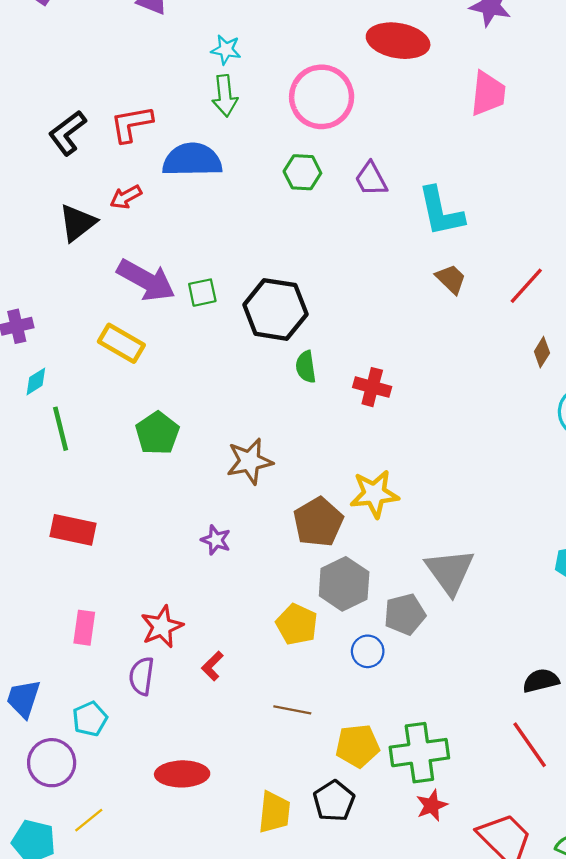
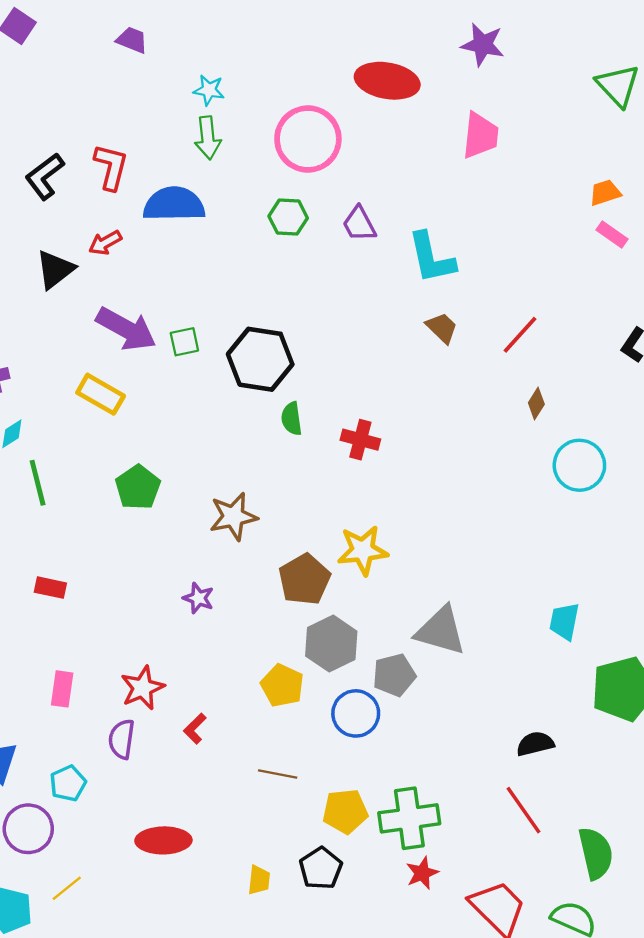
red L-shape: (131, 124) -> (111, 167), turned 114
red rectangle: (73, 530) -> (50, 588), size x0.7
gray triangle: (450, 571) -> (441, 631), turned -38
blue circle: (368, 651) -> (356, 713), size x1.4
yellow trapezoid: (274, 812) -> (259, 880), size x0.7

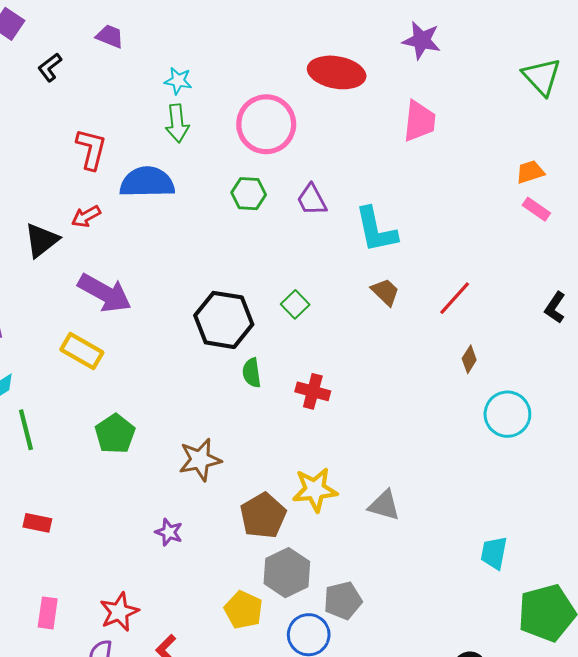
black L-shape: (45, 176) -> (50, 67), moved, size x0.7
green square: (184, 342) -> (295, 304), moved, turned -32
gray triangle: (441, 631) -> (384, 505), moved, size x0.7

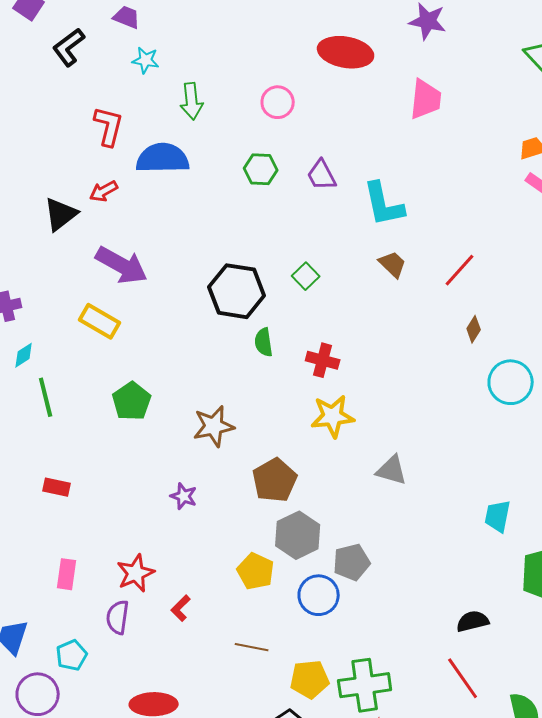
black L-shape: (50, 67) -> (69, 47), size x1.4
cyan star: (178, 81) -> (146, 60), moved
pink circle: (266, 124) -> (278, 102), size x0.6
yellow star: (315, 490) -> (333, 416), moved

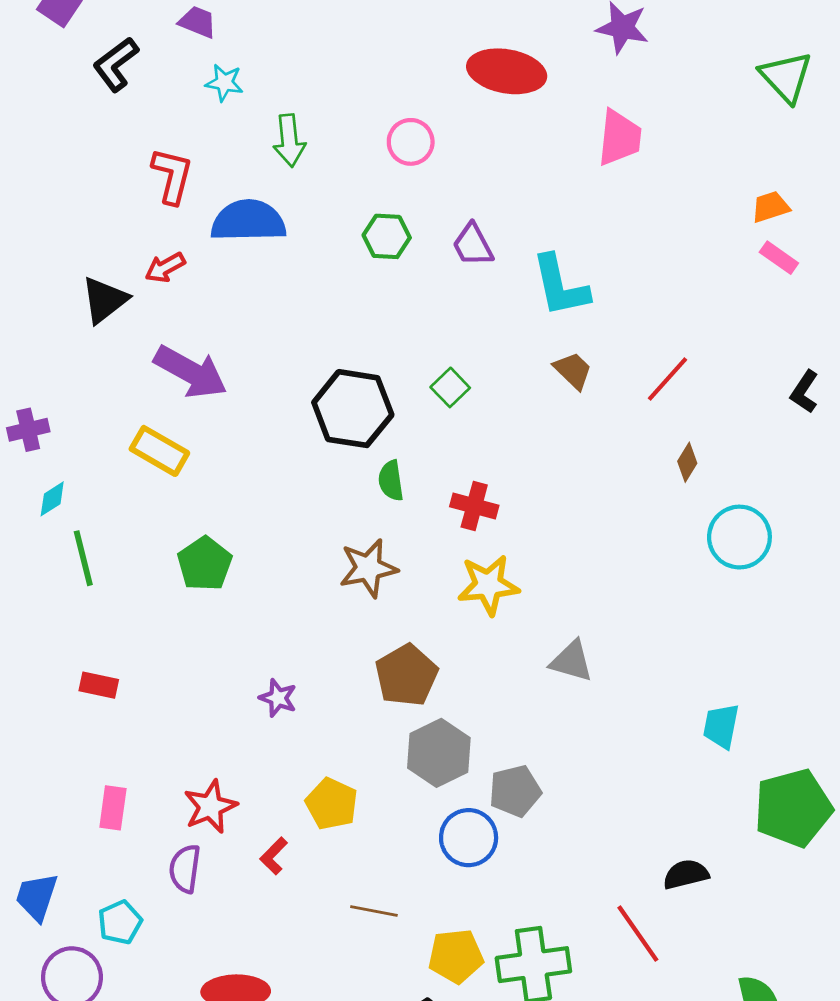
brown star: (214, 426) -> (368, 568), moved
yellow pentagon: (256, 571) -> (332, 804), moved
red line: (463, 678) -> (638, 934), moved

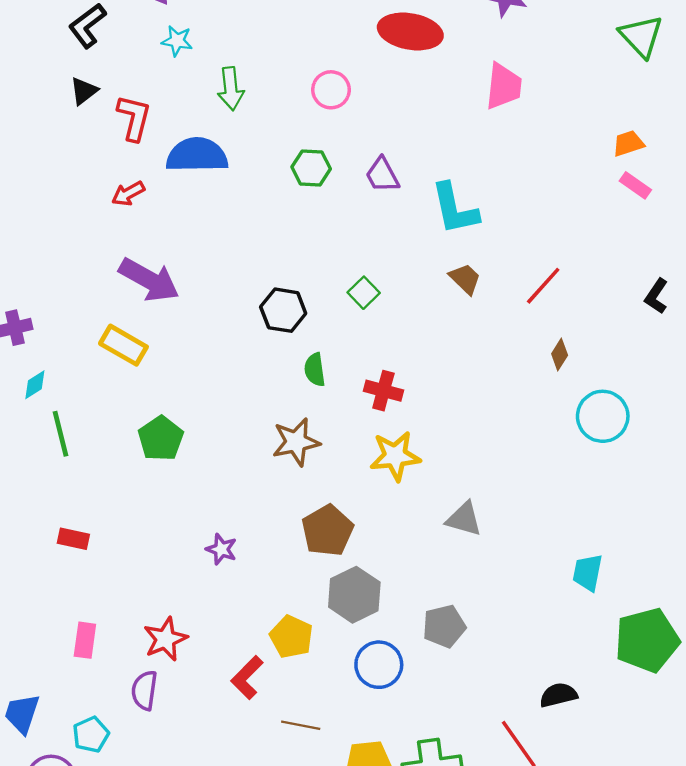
black triangle: (104, 300) -> (84, 91), moved, size x0.7
black hexagon: (353, 409) -> (283, 310), size x0.7
gray pentagon: (515, 791) -> (444, 626), moved
yellow pentagon: (332, 804) -> (291, 637), moved
red L-shape: (274, 856) -> (247, 678), moved, size x1.4

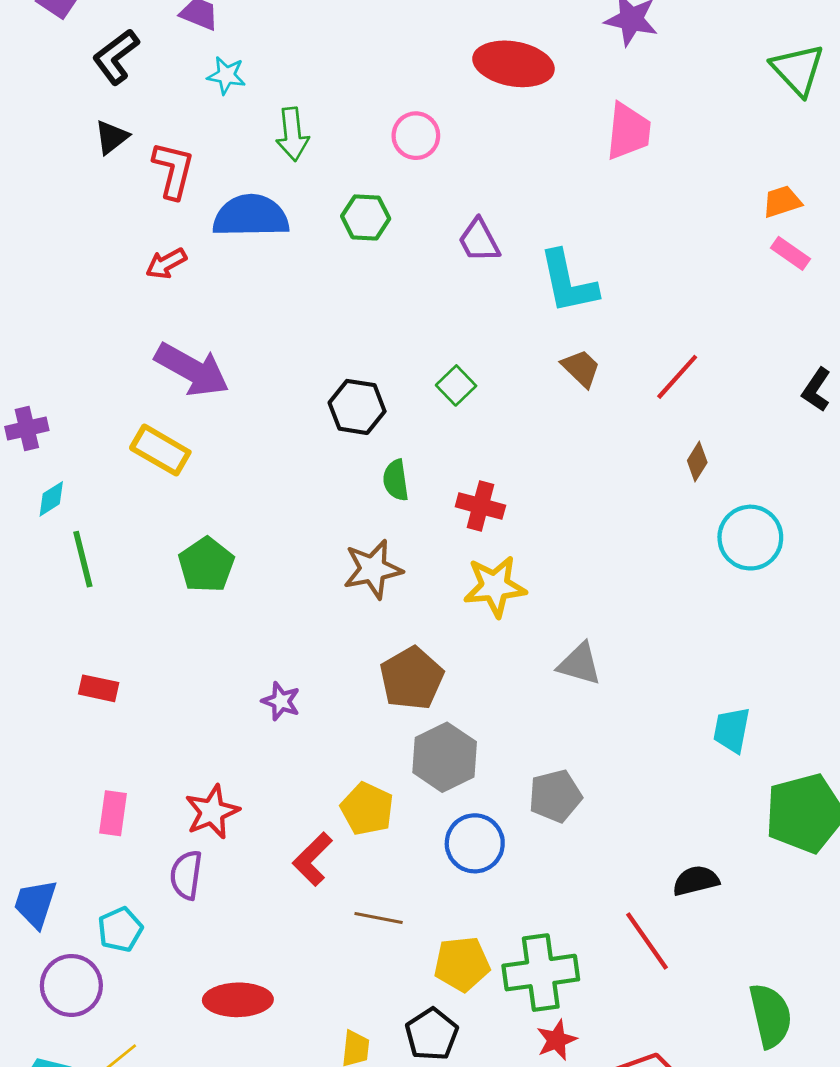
green hexagon: (311, 168) -> (366, 217), moved

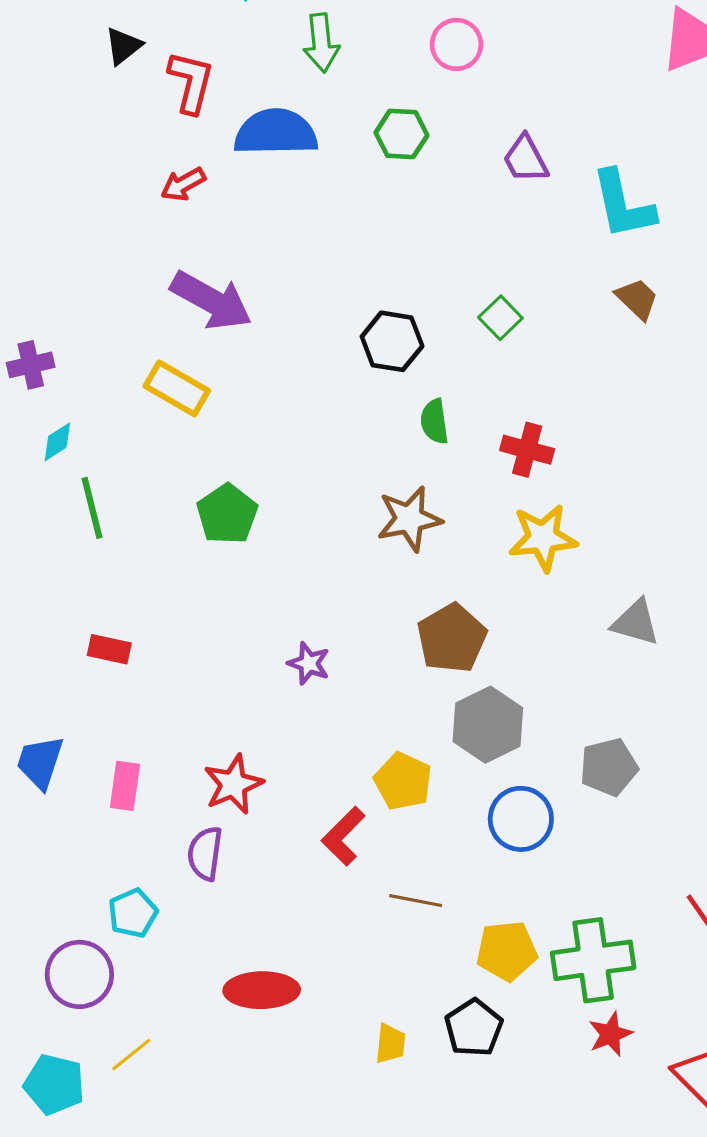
blue trapezoid: (35, 904) -> (40, 762), moved

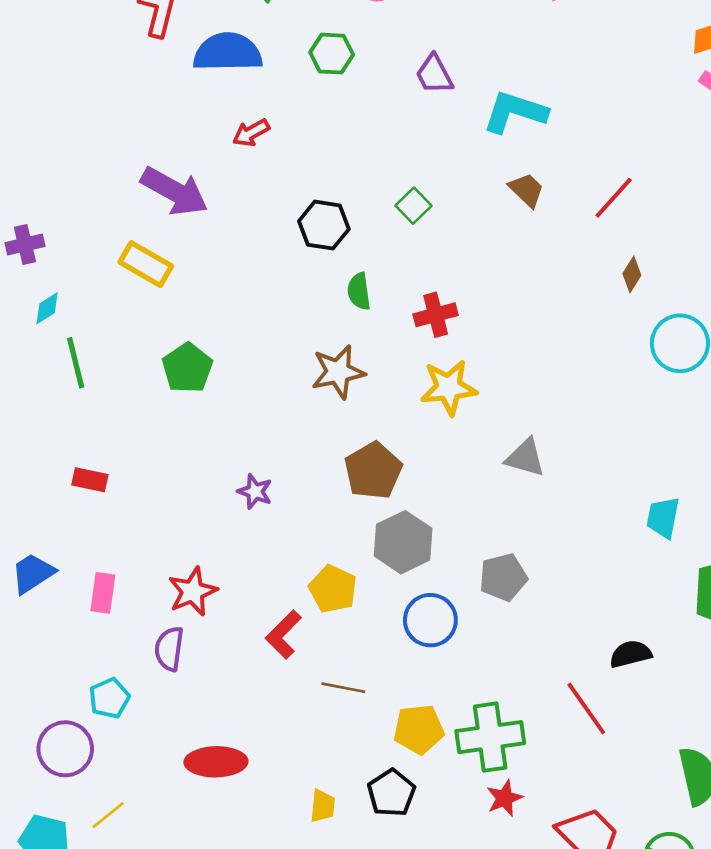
red arrow: (183, 184) -> (251, 133), moved
cyan L-shape: (623, 205) -> (515, 112), turned 120
red cross: (527, 450) -> (436, 315), turned -30
blue trapezoid: (40, 762) -> (33, 573), turned 39

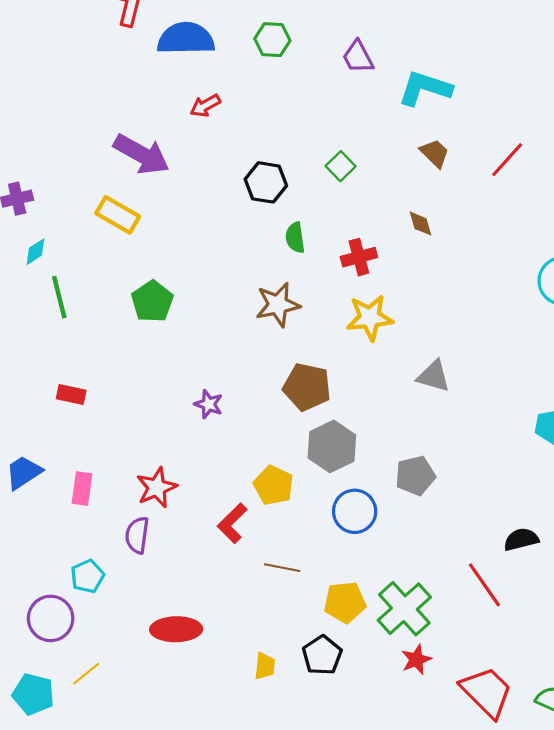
brown diamond: (632, 274) -> (421, 224), moved, turned -48
brown pentagon: (373, 471) -> (307, 387), turned -30
green cross: (490, 737) -> (404, 609), turned -34

